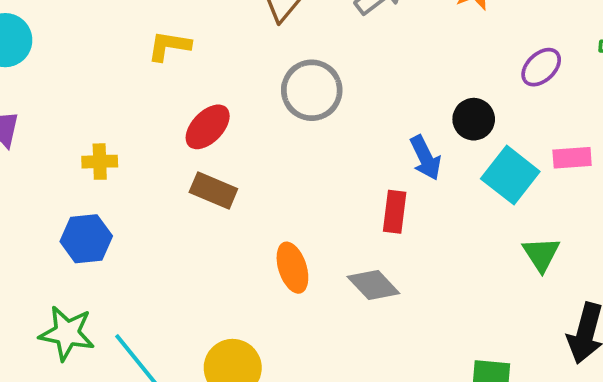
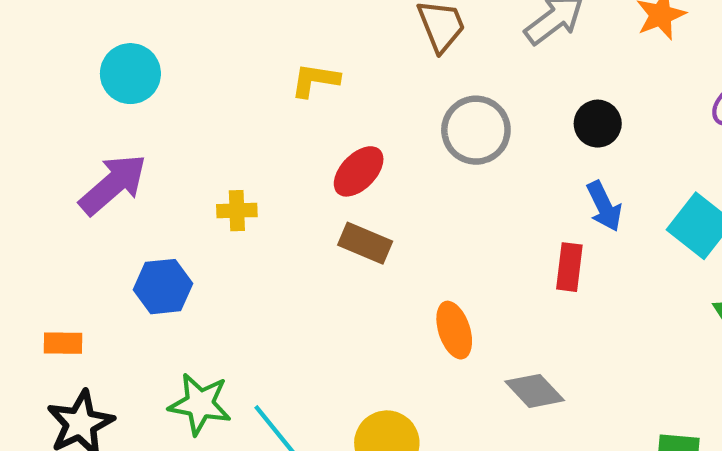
black circle: (474, 119) -> (598, 124), moved
blue hexagon: (86, 239) -> (163, 287), moved
gray diamond: (373, 285) -> (535, 391), moved

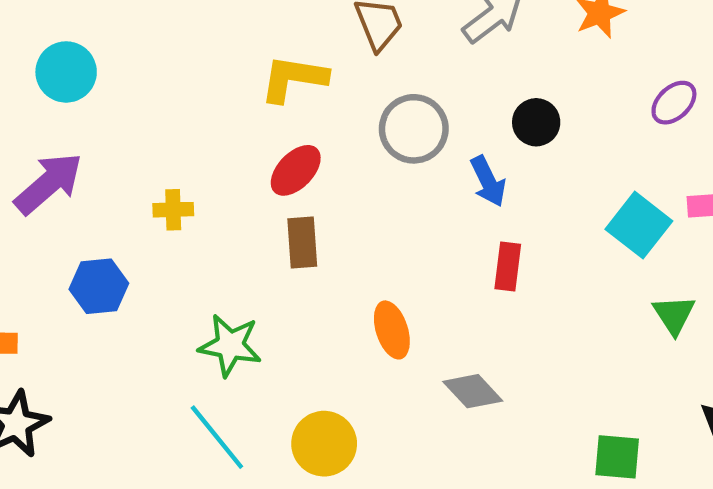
yellow L-shape: (315, 80) -> (293, 79), moved, size x1.4
blue arrow: (604, 206) -> (488, 181), moved
brown rectangle: (365, 243) -> (302, 243), turned 63
green star: (200, 404) -> (230, 345), moved

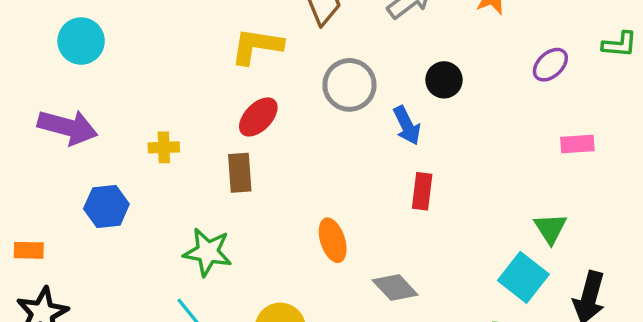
purple arrow: (49, 183) -> (68, 127), turned 56
cyan square: (639, 225) -> (523, 277), moved
brown rectangle: (302, 243) -> (240, 173), moved

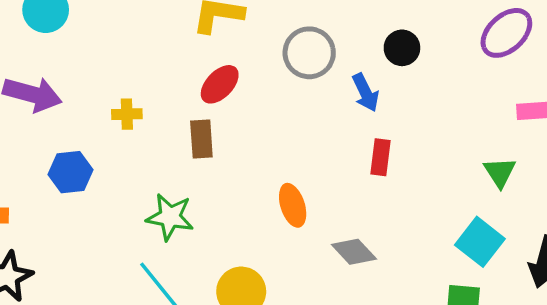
purple ellipse: (550, 65) -> (506, 33), size x1.5
green triangle: (550, 228) -> (500, 172), moved

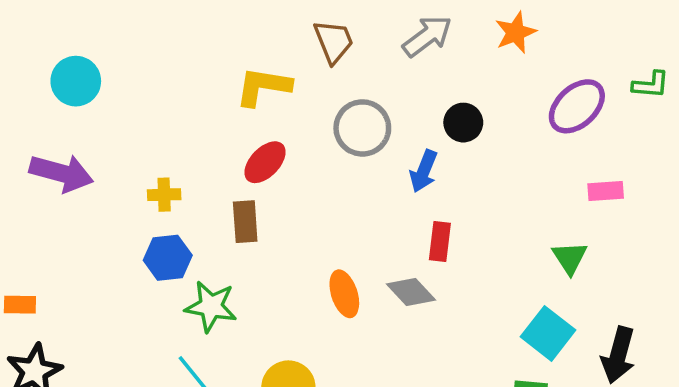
blue arrow: (366, 93) -> (424, 171), turned 48
blue hexagon: (70, 172) -> (168, 258), moved
gray diamond: (354, 252) -> (411, 292), moved

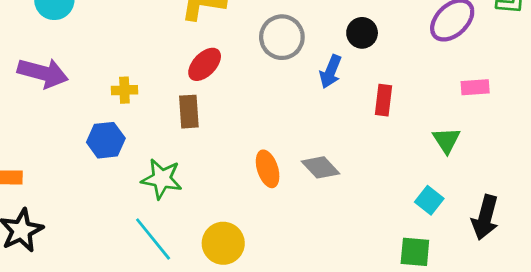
red rectangle: (440, 242) -> (384, 100), moved
blue hexagon: (168, 258) -> (106, 140), moved
cyan square: (548, 333) -> (429, 200), size x0.7

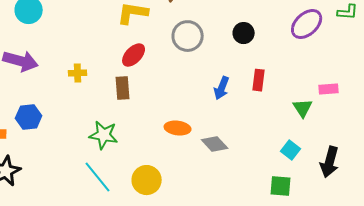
blue arrow: (331, 72) -> (222, 88), moved
pink rectangle: (475, 87) -> (329, 89), moved
blue hexagon: (106, 140) -> (29, 117), moved
gray diamond: (321, 167) -> (215, 144), moved
orange ellipse: (268, 169) -> (178, 128), turned -65

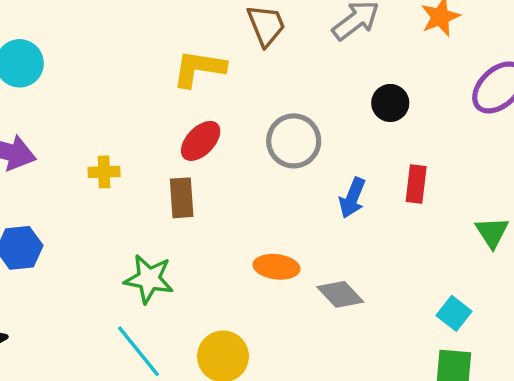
gray circle: (188, 36) -> (294, 141), moved
cyan square: (291, 150) -> (454, 313), moved

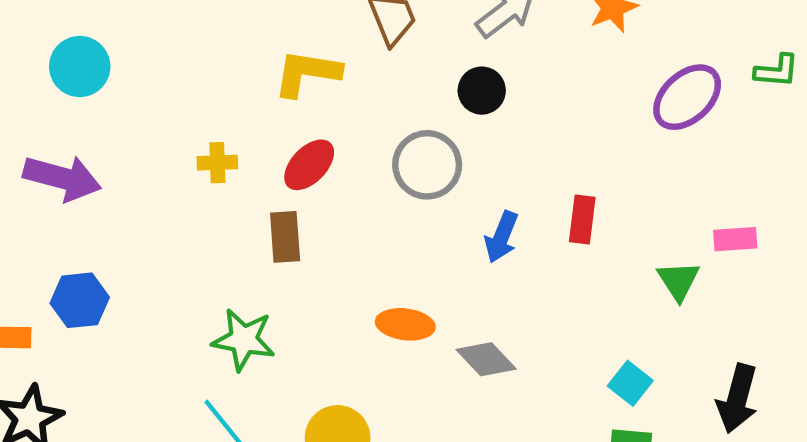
black circle: (390, 103) -> (482, 91), moved
yellow cross: (104, 172) -> (217, 163), moved

